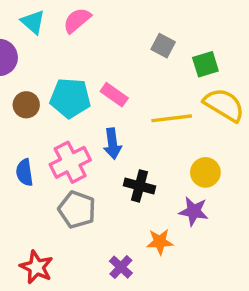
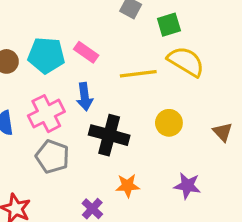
black cross: (139, 186) -> (109, 135), size x1.4
purple star: (194, 211) -> (187, 186), moved

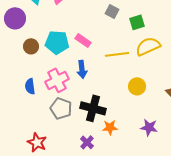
yellow semicircle: (186, 61) -> (148, 46), turned -55
black cross: (109, 135) -> (93, 108), moved

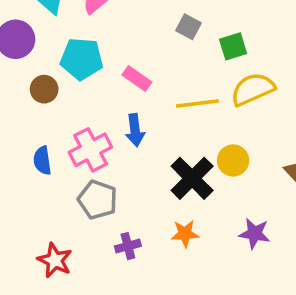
cyan pentagon: (57, 42) -> (82, 59), moved
black cross: (93, 108) -> (192, 178), moved, turned 30
purple cross: (87, 142) -> (128, 246), moved, turned 32

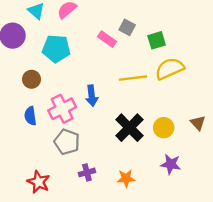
pink rectangle: (137, 78) -> (107, 39), moved
brown circle: (44, 89) -> (31, 79), moved
yellow circle: (233, 160) -> (164, 128), moved
orange star: (185, 234) -> (126, 178), moved

